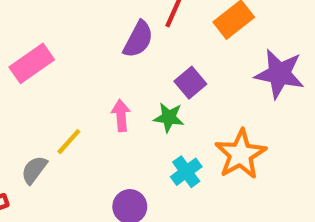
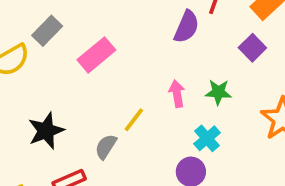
purple square: (190, 83) -> (252, 48), moved
cyan cross: (186, 172) -> (207, 138), moved

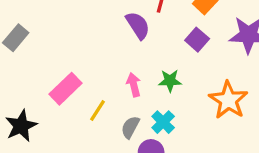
purple semicircle: (187, 27) -> (138, 25), turned -52
pink rectangle: (96, 55) -> (66, 89), moved
gray semicircle: (106, 147) -> (130, 127), moved

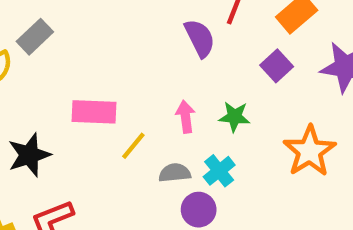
pink rectangle: (66, 89) -> (94, 112), turned 40
gray semicircle: (130, 127) -> (175, 173), turned 50

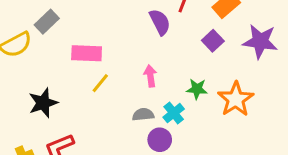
pink rectangle: (94, 112) -> (87, 53), moved
green star: (234, 117) -> (197, 89), moved
yellow line: (133, 146) -> (100, 83), moved

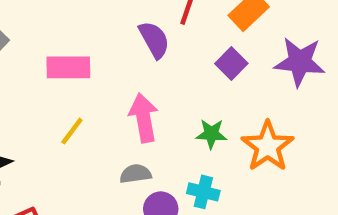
pink rectangle: (87, 53) -> (68, 67), moved
pink arrow: (150, 76) -> (144, 118), size x1.5
cyan cross: (174, 113) -> (203, 192), moved, turned -35

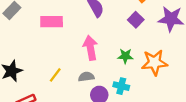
yellow line: (72, 131) -> (55, 75), moved
orange star: (268, 146) -> (154, 63), turned 30

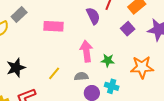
green star: (125, 56) -> (108, 60), moved

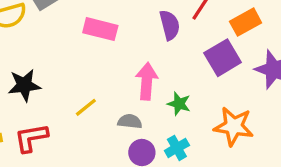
purple square: (128, 29) -> (223, 58), size x1.5
cyan cross: (112, 86) -> (177, 148), turned 32

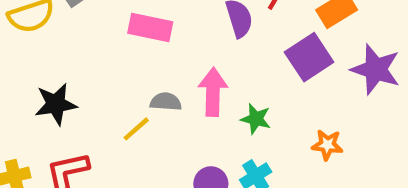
gray semicircle: (130, 121) -> (166, 102), moved
orange star: (234, 126) -> (327, 145), size x0.6

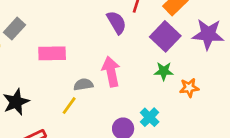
pink rectangle: (150, 28) -> (52, 53), moved
green star: (256, 119) -> (164, 71), moved

